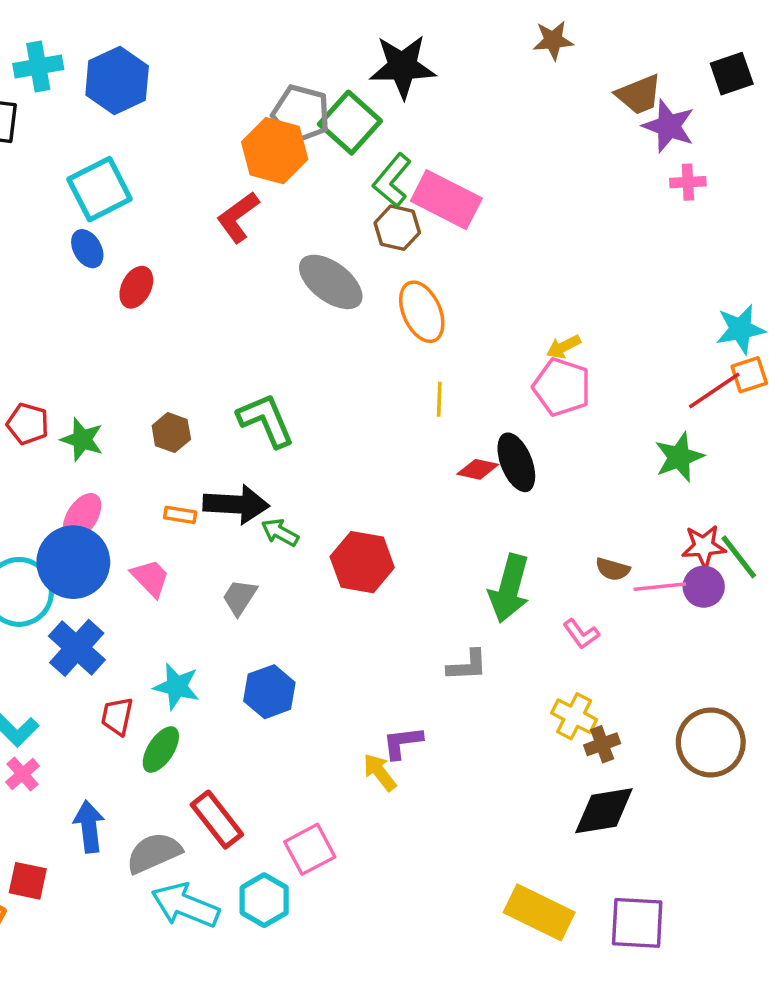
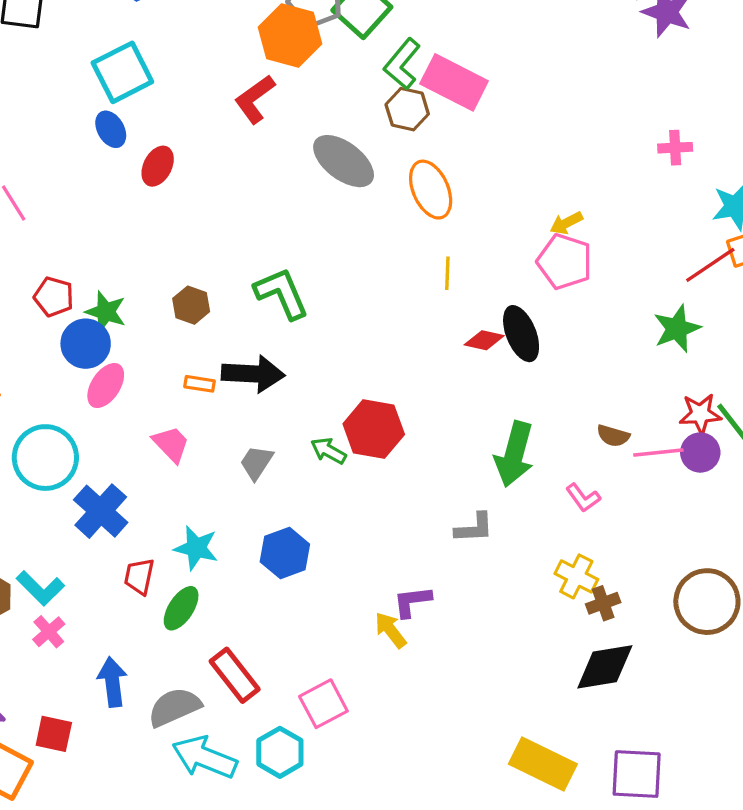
pink cross: (688, 182) -> (675, 148), moved
green arrow: (280, 532) -> (328, 451), moved
blue circle: (73, 562) -> (86, 344), moved, size x0.7

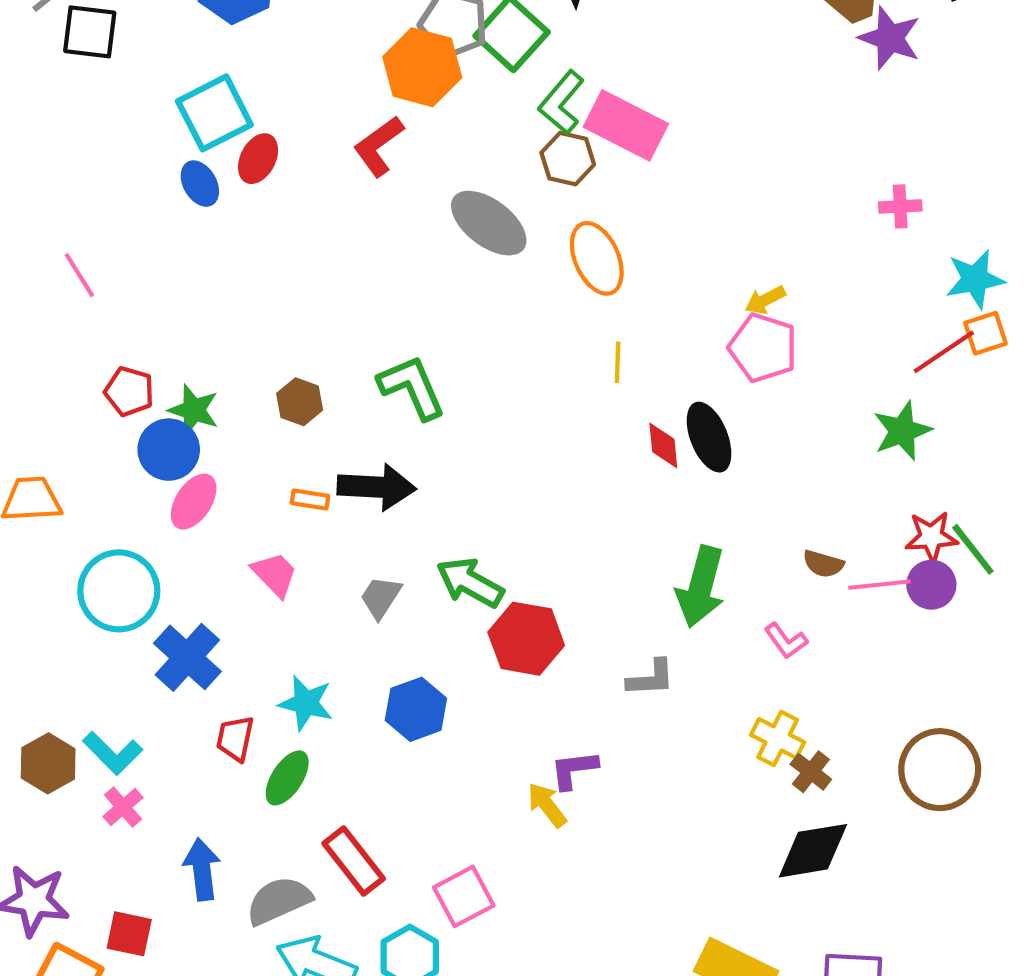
red ellipse: (158, 166) -> (258, 159), moved
red diamond: (484, 340) -> (663, 445), turned 72
red hexagon: (374, 429) -> (526, 639), moved
green arrow: (328, 451) -> (470, 583), size x1.5
brown cross: (603, 603) -> (811, 772), turned -32

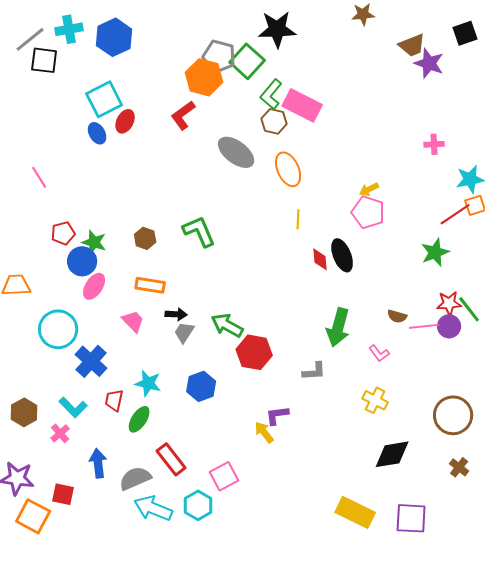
red pentagon: (129, 391) -> (63, 233), turned -30
black arrow: (377, 487) -> (176, 314), moved, size x0.6
orange rectangle: (310, 499) -> (150, 285), size x1.6
cyan L-shape: (113, 753) -> (73, 407), moved
brown cross: (811, 772) -> (459, 467), moved

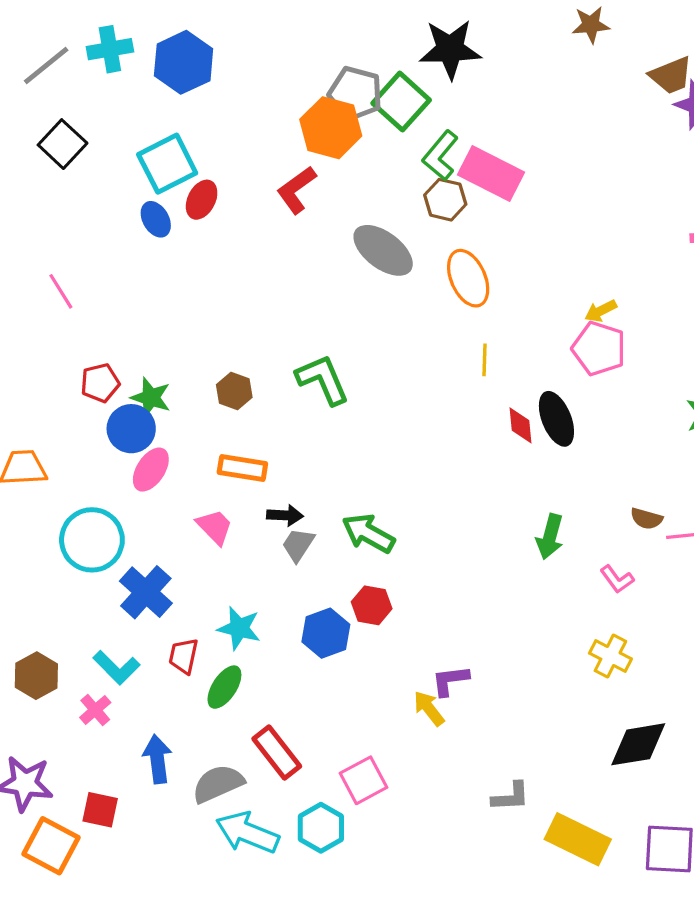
black square: (44, 60) -> (63, 144), moved, turned 36
green arrow: (338, 327) -> (550, 537), size x0.7
red hexagon: (254, 352) -> (372, 605), moved, size x0.7
gray L-shape: (314, 371) -> (511, 797), moved

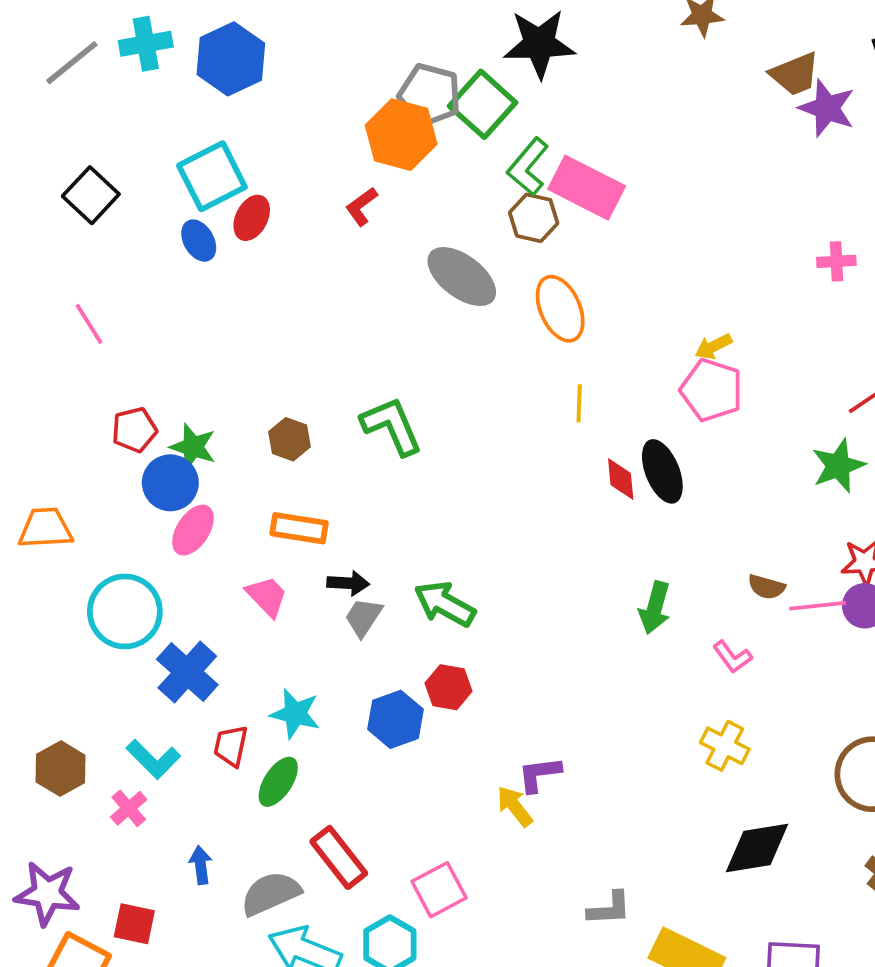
black square: (63, 144) -> (91, 195), moved
red L-shape: (296, 190) -> (361, 206), size x0.7
blue arrow: (157, 759) -> (201, 865), size x0.7

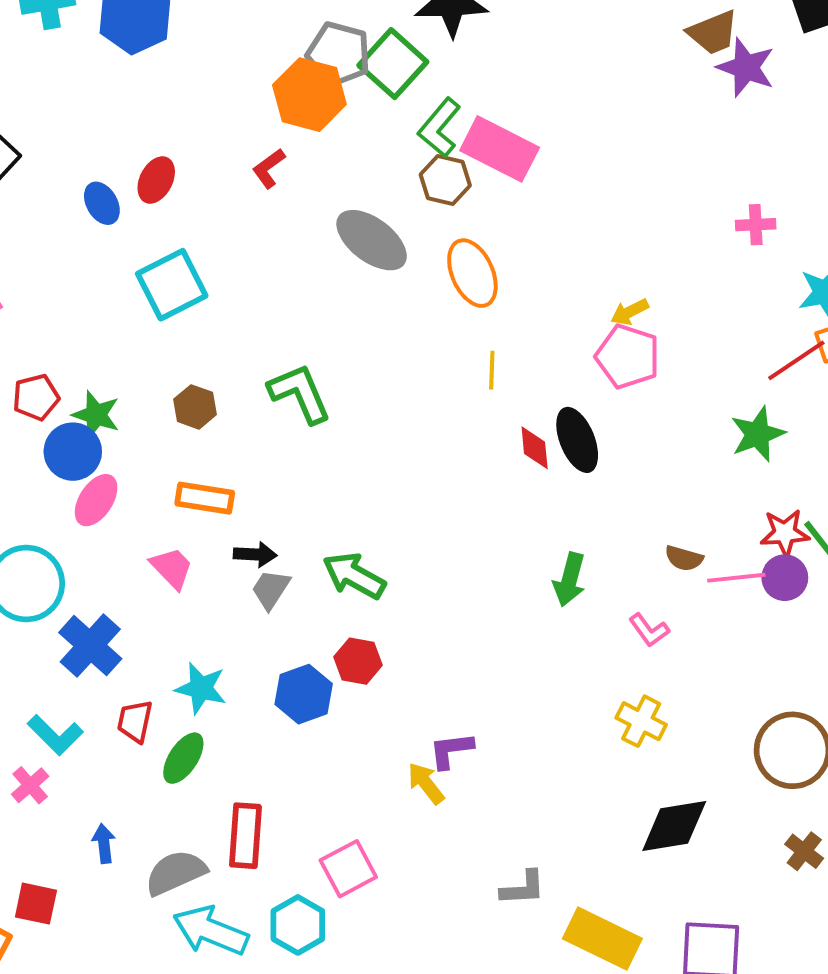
cyan square: (212, 176) -> (172, 285), moved
red rectangle: (339, 857) -> (245, 836), turned 42

